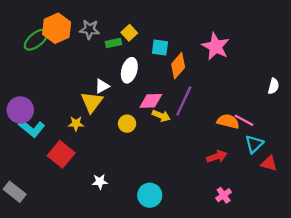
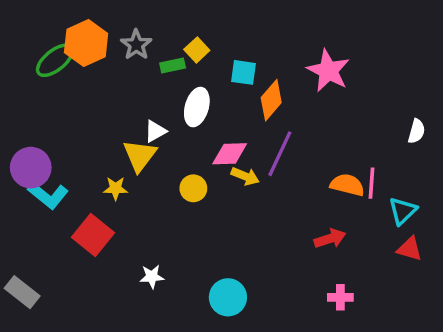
gray star: (90, 29) -> (136, 45), turned 30
pink line: (244, 120) -> (372, 183), turned 66
cyan triangle: (254, 144) -> (403, 211), moved
pink cross: (224, 195) -> (340, 297), turned 35

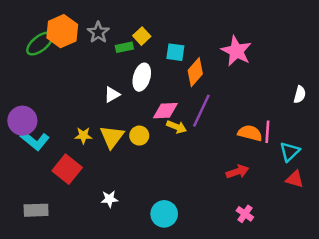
yellow triangle: (140, 155) -> (112, 137), moved
gray rectangle: (22, 292) -> (36, 210), moved, turned -40
pink cross: (340, 297) -> (245, 214), turned 35

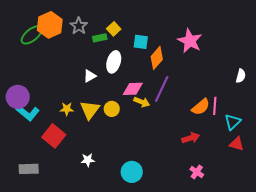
orange semicircle: (250, 133) -> (201, 107), turned 126

